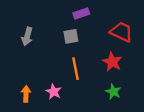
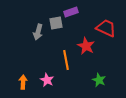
gray arrow: (27, 36) -> (38, 32), moved
gray square: (71, 36) -> (56, 23), moved
red star: (112, 62) -> (86, 46), moved

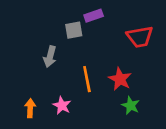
red trapezoid: (106, 28) -> (140, 37), turned 145
gray arrow: (38, 32) -> (50, 57), moved
red star: (86, 46) -> (120, 79), moved

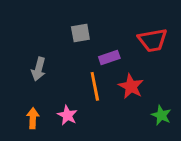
purple rectangle: (94, 16) -> (109, 58), moved
gray arrow: (50, 57) -> (39, 69), moved
green star: (131, 105) -> (161, 115), moved

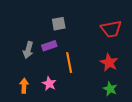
purple rectangle: (109, 58) -> (49, 46), moved
red star: (131, 86) -> (109, 63), moved
green star: (161, 115) -> (110, 89), moved

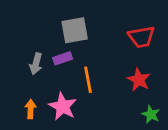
gray square: (59, 24) -> (75, 30), size x1.5
pink star: (49, 84) -> (63, 106), size x1.5
green star: (110, 89) -> (151, 114), moved

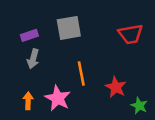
purple rectangle: (63, 58) -> (29, 35), moved
red star: (139, 80) -> (116, 87), moved

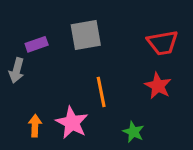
gray arrow: (33, 59) -> (17, 70), moved
red star: (116, 87) -> (158, 86), moved
green star: (139, 106) -> (133, 132), moved

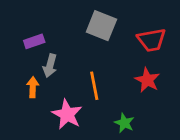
gray square: (86, 35) -> (101, 26), moved, turned 32
gray arrow: (17, 70) -> (50, 66), moved
orange arrow: (35, 126) -> (33, 87), moved

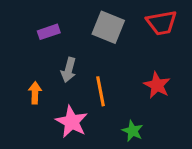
red trapezoid: (152, 40) -> (162, 23), moved
purple rectangle: (34, 41) -> (49, 32), moved
gray arrow: (50, 66) -> (69, 70), moved

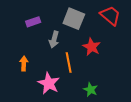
red trapezoid: (162, 23) -> (110, 16), turned -130
gray arrow: (69, 70) -> (54, 40), moved
red star: (157, 85) -> (92, 47), moved

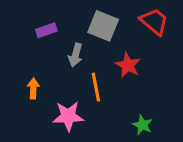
pink star: (49, 83) -> (68, 116), turned -30
green star: (91, 90) -> (142, 125), moved

